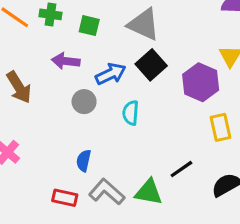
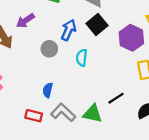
purple arrow: (66, 61) -> (25, 21), moved, turned -42
blue arrow: (111, 74) -> (69, 30), turned -42

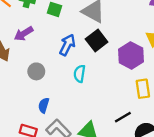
gray circle: (49, 49) -> (36, 71), moved
black line: (116, 98) -> (123, 117), moved

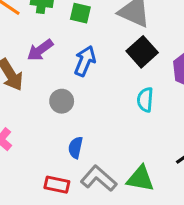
blue arrow: (67, 45) -> (85, 61), moved
cyan semicircle: (80, 74) -> (145, 100), moved

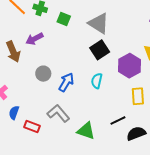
blue arrow: (85, 61) -> (66, 82), moved
blue semicircle: (75, 148) -> (14, 113), moved
gray L-shape: (99, 179) -> (58, 113), moved

